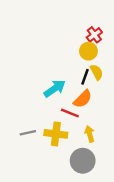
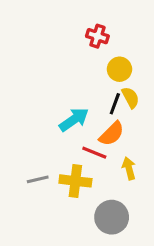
red cross: (94, 35) -> (97, 36), moved, turned -35
yellow arrow: (90, 134) -> (129, 168), moved

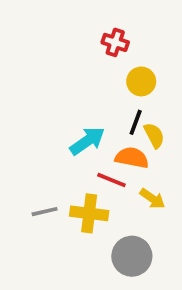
yellow semicircle: (130, 98) -> (154, 135), moved
orange semicircle: (112, 134) -> (132, 158), turned -124
yellow arrow: (129, 168) -> (152, 199), turned 140

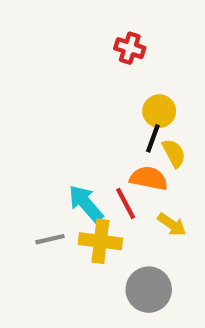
yellow circle: (141, 81) -> (159, 111), moved
cyan arrow: (87, 141) -> (86, 203), moved, turned -96
red line: (111, 180) -> (126, 203), turned 40

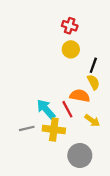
yellow circle: (159, 111) -> (71, 49), moved
black line: (153, 138) -> (93, 65), moved

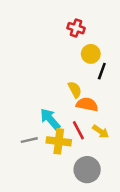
yellow circle: (71, 49) -> (91, 54), moved
yellow semicircle: (93, 82) -> (75, 90), moved
red line: (67, 109) -> (78, 130), moved

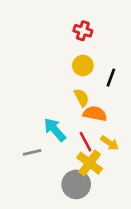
yellow circle: (91, 54) -> (83, 65), moved
yellow cross: (59, 141) -> (90, 163), moved, turned 30
gray circle: (87, 170) -> (76, 184), moved

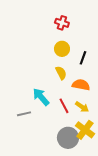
orange semicircle: (95, 114) -> (81, 85), moved
yellow cross: (90, 163) -> (85, 130), moved
gray circle: (76, 184) -> (68, 138), moved

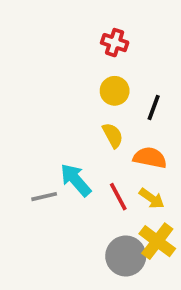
gray line: (24, 114) -> (44, 197), moved

